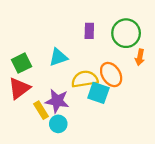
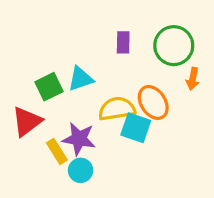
green square: (22, 63) -> (49, 87), moved

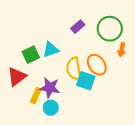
purple rectangle: (123, 42) -> (78, 27), turned 48
yellow semicircle: (117, 109) -> (74, 69), turned -90
yellow rectangle: (57, 151) -> (36, 96), turned 56

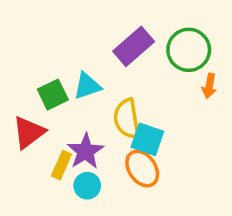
purple rectangle: (78, 27) -> (134, 46), size x1.6
orange ellipse: (97, 65) -> (142, 169), moved
purple star: (50, 88) -> (85, 151), turned 30

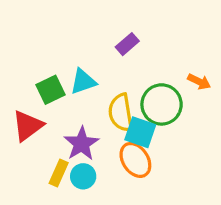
purple rectangle: (134, 46) -> (127, 44), size x0.6
green circle: (189, 50) -> (162, 104), moved
orange arrow: (209, 86) -> (199, 82), turned -75
yellow rectangle: (61, 165) -> (59, 173), moved

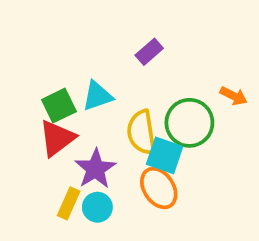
red triangle: (28, 126) -> (57, 138), moved

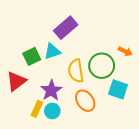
purple rectangle: (149, 52) -> (66, 28), moved, size x1.6
red triangle: (57, 138) -> (16, 81), moved
cyan square: (165, 155) -> (118, 89), moved

